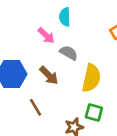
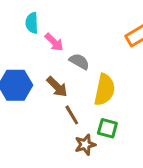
cyan semicircle: (65, 17) -> (32, 23), moved
brown line: (36, 107) -> (72, 115), moved

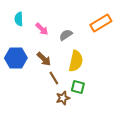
cyan semicircle: (32, 23) -> (19, 19), moved
gray semicircle: (79, 61) -> (66, 35), moved, turned -64

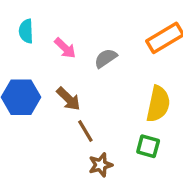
yellow semicircle: (76, 61) -> (158, 104), moved
green square: (78, 87) -> (148, 146), moved

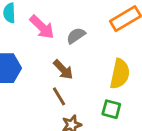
pink arrow: (65, 48) -> (42, 27), size x1.4
brown arrow: (68, 99) -> (63, 70), moved

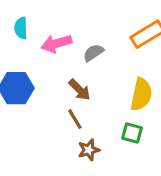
pink arrow: (42, 27) -> (56, 43), turned 120

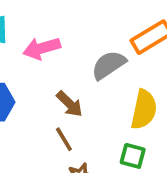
gray semicircle: (93, 53) -> (109, 65), moved, size x1.4

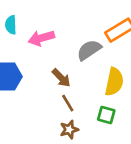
brown line: (64, 139) -> (68, 103), moved

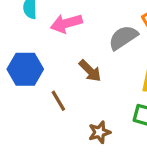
brown line: (68, 103) -> (58, 101), moved

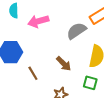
brown arrow: (90, 71) -> (64, 64), moved

